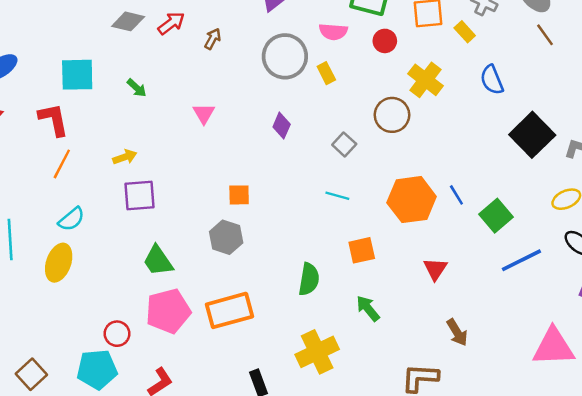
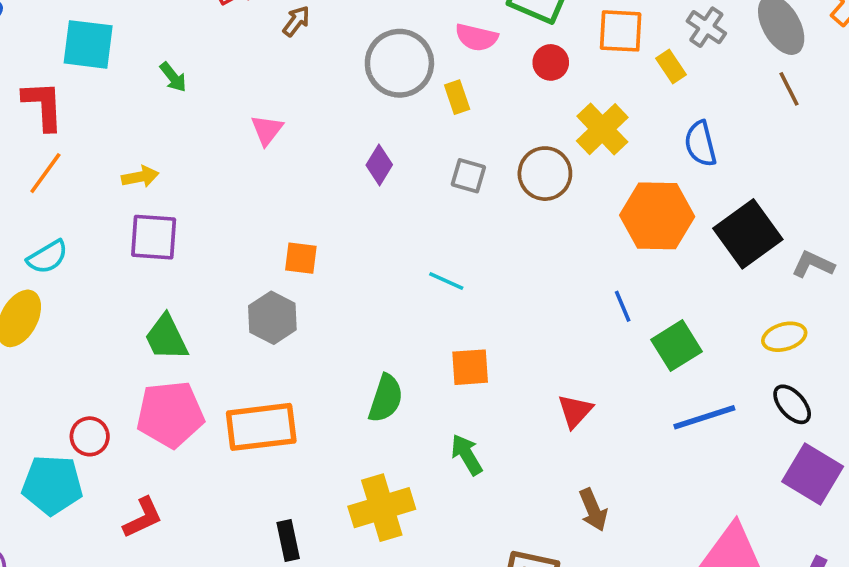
gray square: (344, 144) -> (468, 176), moved, turned -35
orange hexagon: (412, 200) -> (657, 216), moved

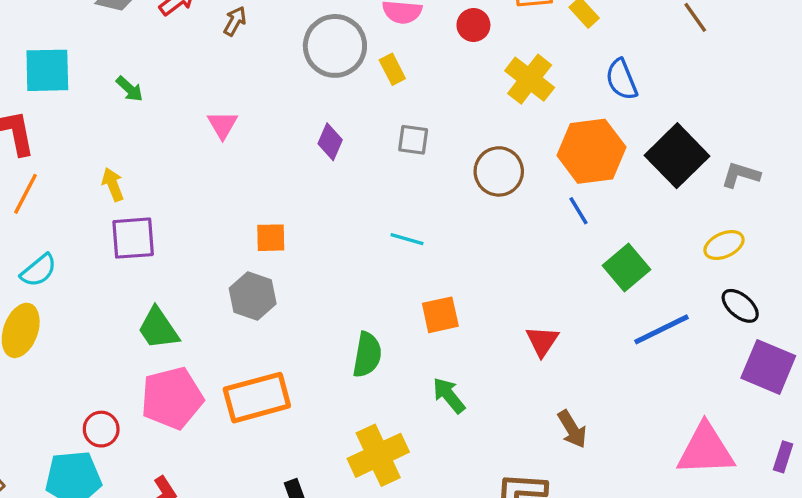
brown circle: (545, 174) -> (499, 171), moved
yellow arrow: (140, 177) -> (113, 185), turned -92
blue line: (623, 306) -> (579, 211), moved

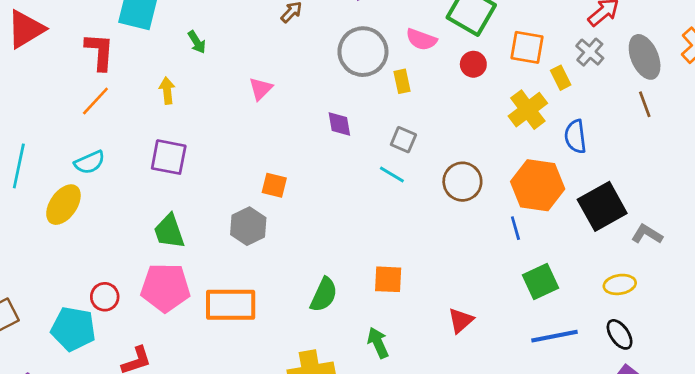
yellow cross: (530, 79) -> (528, 110), moved
purple diamond: (330, 142) -> (339, 124), turned -48
yellow arrow: (113, 185) -> (167, 91), moved
cyan line: (407, 239) -> (392, 174), moved

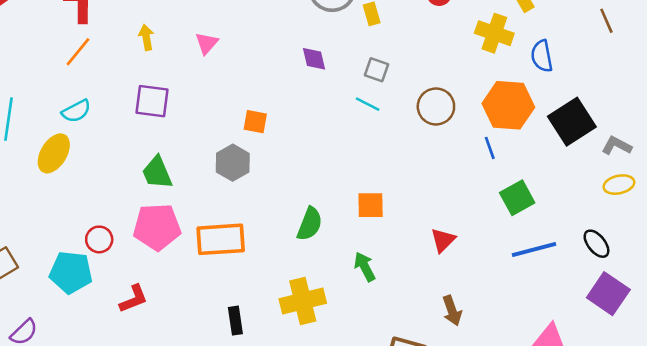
pink triangle: (261, 89) -> (207, 43), moved
yellow cross: (528, 110) -> (494, 33), turned -30
yellow ellipse: (620, 284) -> (619, 185), moved

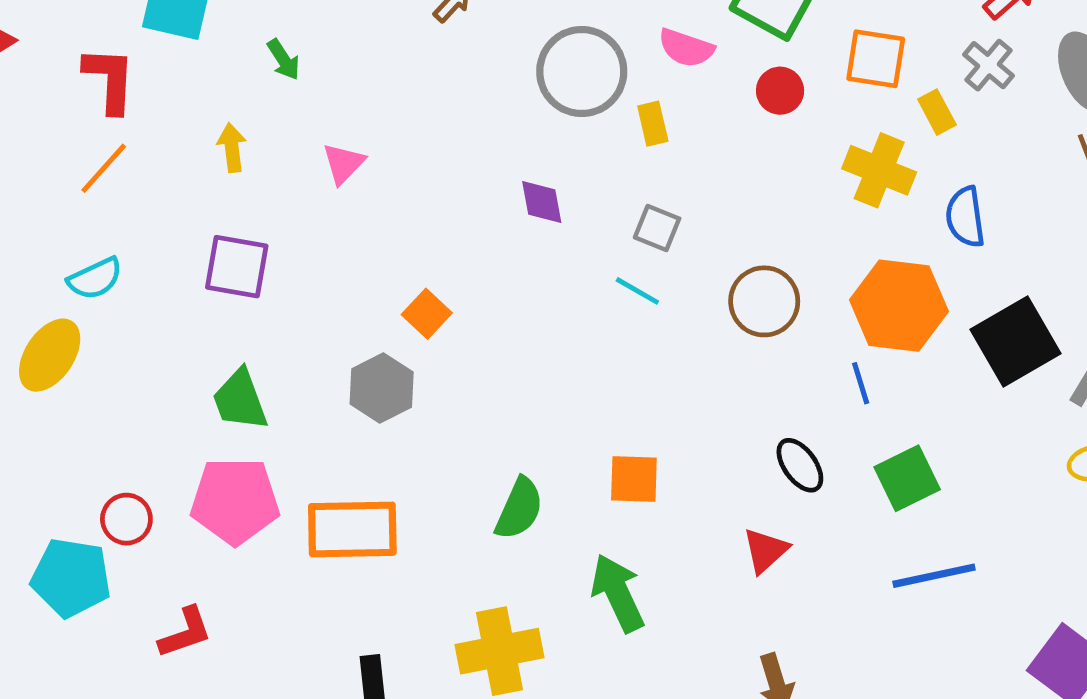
orange square: (255, 122) -> (427, 314), turned 30
black ellipse: (596, 244) -> (800, 465), moved
green arrow: (365, 267) -> (618, 593), size x1.4

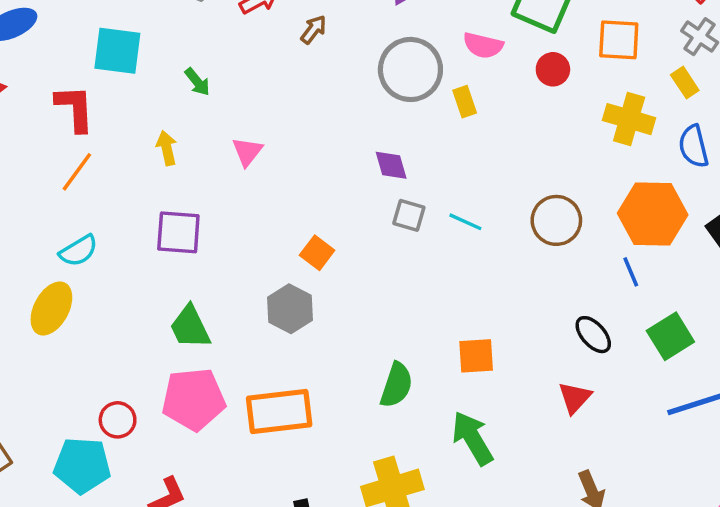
yellow rectangle: (937, 112) -> (685, 83), moved
gray square: (657, 228) -> (409, 215), moved

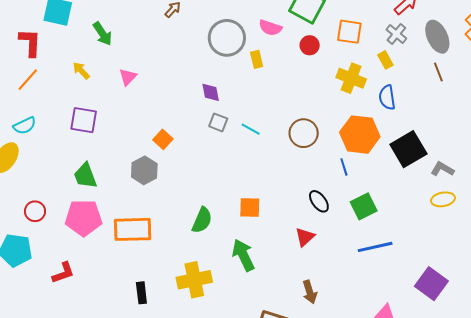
green arrow: (197, 82) -> (103, 34), size x1.4
yellow arrow: (167, 148) -> (81, 71), turned -36
red circle: (118, 420) -> (35, 211), moved

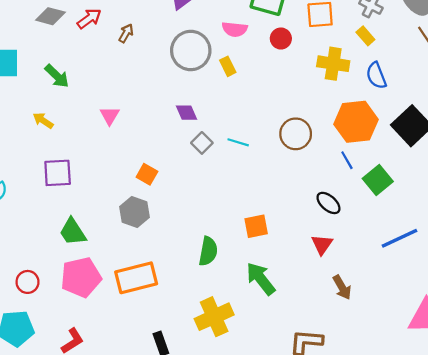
pink triangle: (128, 77) -> (110, 115), moved
gray square: (218, 122) -> (202, 143), turned 36
green square: (364, 206) -> (378, 180), moved
brown arrow: (310, 292) -> (342, 287), moved

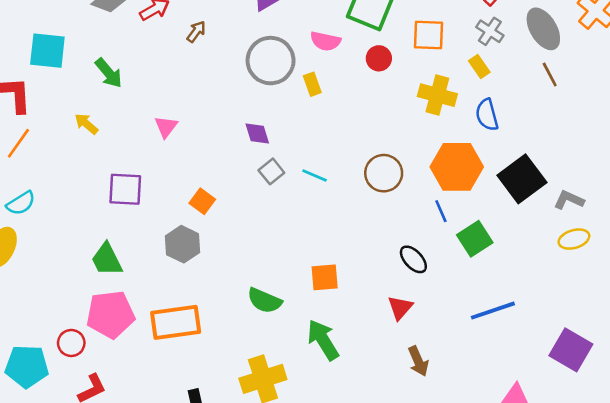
purple square: (58, 173) -> (125, 189), moved
green semicircle: (208, 251) -> (264, 301), turned 96
red circle: (28, 282) -> (71, 343), moved

